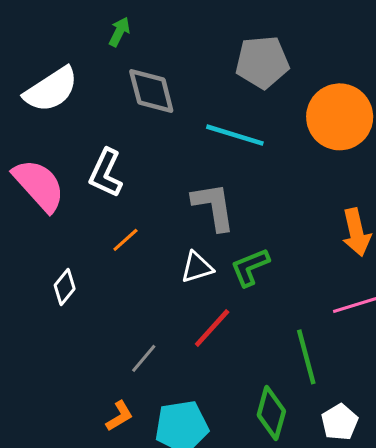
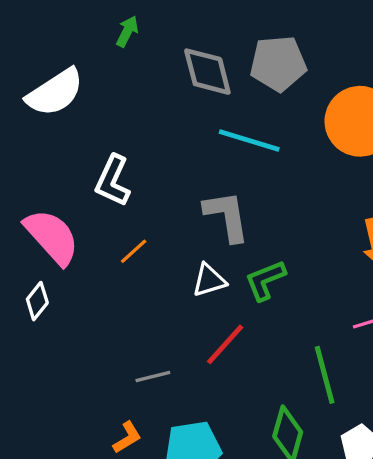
gray diamond: (151, 91) -> (207, 72), moved
pink semicircle: (39, 185) -> (52, 237), moved
white diamond: (65, 287) -> (37, 301), moved
gray line: (144, 358) -> (153, 376), turned 36

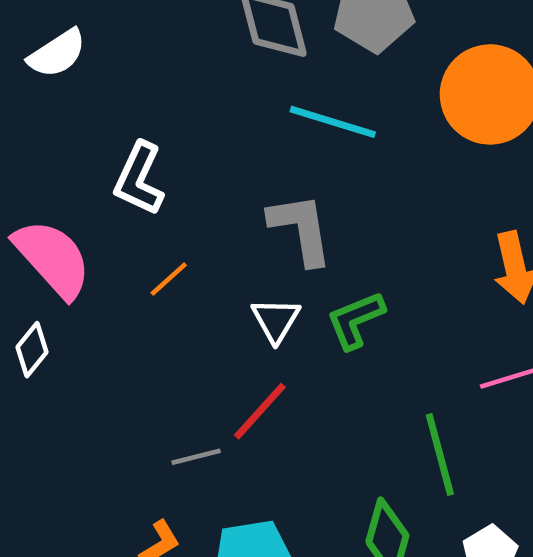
white semicircle: (55, 92) -> (57, 53), size x0.7
white triangle: (209, 280) -> (276, 320), turned -42
red line: (225, 344) -> (260, 411), moved

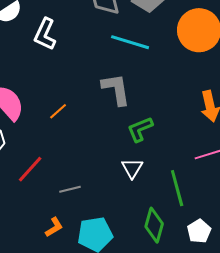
white L-shape: (139, 179) -> (45, 34), moved
white triangle: (276, 320) -> (132, 168), moved
red line: (260, 411) -> (30, 169), moved

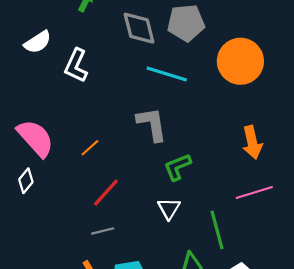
red line: (30, 169) -> (106, 193), moved

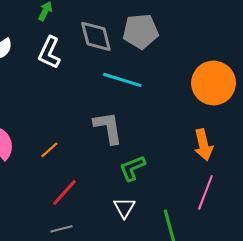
orange circle: (240, 61) -> (214, 83), moved
white L-shape: (76, 66) -> (49, 53), moved
pink line: (254, 193) -> (205, 192), turned -52

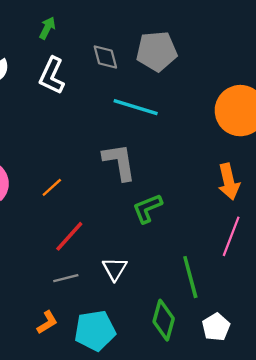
gray diamond: (96, 36) -> (105, 57), size x0.7
white triangle: (124, 208) -> (115, 269), moved

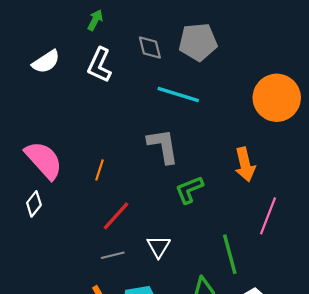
orange arrow: (229, 182) -> (245, 164), moved
orange line: (52, 187) -> (100, 170), turned -30

